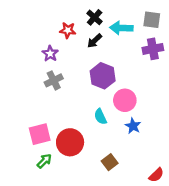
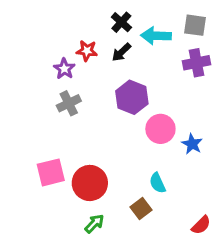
red star: (68, 30) -> (87, 51), moved
cyan semicircle: (100, 117) -> (157, 183), moved
blue star: (133, 126) -> (192, 144), moved
green arrow: (44, 161) -> (94, 224), moved

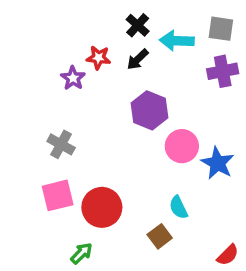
gray cross: (69, 103) -> (61, 144), moved, turned -35
blue star: (192, 144) -> (218, 163), size x1.4
green arrow: (94, 224) -> (81, 253), moved

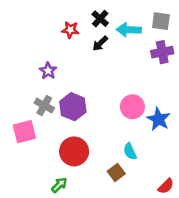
red star: (98, 58) -> (70, 30), moved
purple star: (73, 78) -> (48, 71), moved
purple hexagon: (150, 110) -> (73, 107), moved
pink square: (58, 195) -> (24, 132), moved

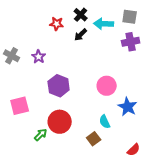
gray cross: (44, 106) -> (12, 56), moved
blue star: (158, 119) -> (128, 107), moved
green arrow: (59, 185) -> (41, 135), moved

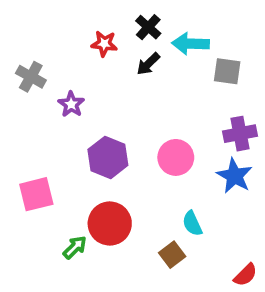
gray square: (130, 17) -> (227, 71), moved
purple cross: (131, 42) -> (240, 134), moved
gray cross: (12, 56) -> (31, 77), moved
pink circle: (107, 86) -> (176, 157), moved
blue star: (128, 107) -> (234, 176), moved

